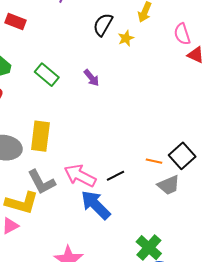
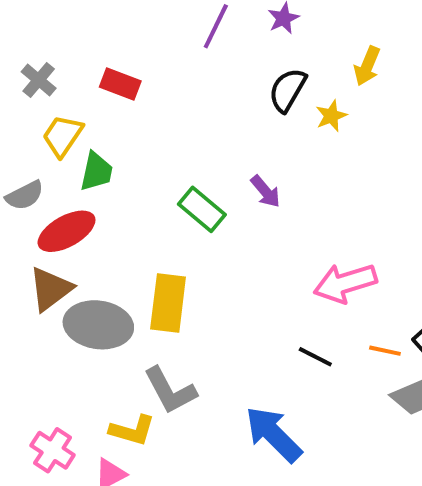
green rectangle: (47, 75) -> (202, 209), moved
pink arrow: (80, 176) -> (345, 283), moved, turned -44
black line: (115, 176) -> (315, 357), moved, turned 54
yellow L-shape: (22, 203) -> (132, 430), size x0.7

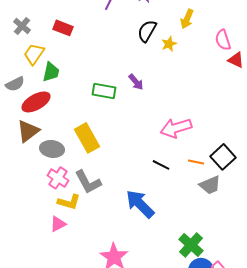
green rectangle: (202, 209) -> (104, 91), turned -30
yellow rectangle: (168, 303) -> (87, 138), turned -36
gray ellipse: (98, 325) -> (52, 149), size x0.7
pink cross: (53, 450) -> (58, 178), moved

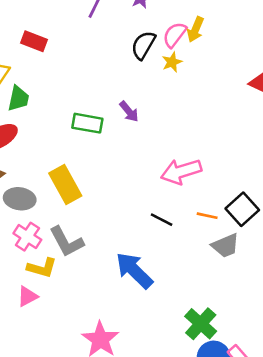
pink semicircle: (223, 40) -> (175, 35), moved, turned 55

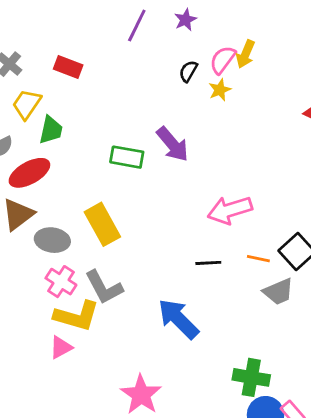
black semicircle: (143, 45) -> (188, 71), size x0.7
purple arrow: (129, 112) -> (173, 144), size x1.5
black line: (162, 220) -> (208, 263), turned -30
yellow L-shape: (42, 268) -> (77, 316), size x1.4
green cross: (201, 324) -> (251, 377), turned -32

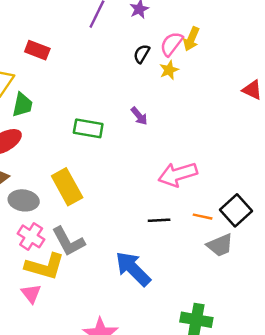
purple arrow: (173, 144) -> (139, 116), moved, size x0.6
pink triangle: (61, 347) -> (31, 294), turned -40

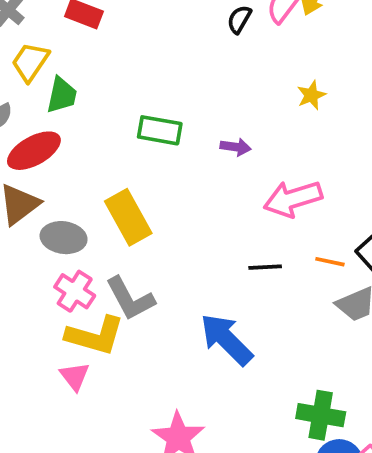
yellow star: (169, 70) -> (311, 95), moved
purple arrow: (139, 116) -> (236, 147), moved, turned -42

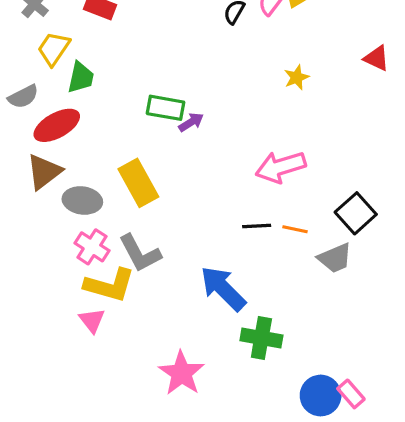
purple arrow: (236, 147) -> (191, 122), moved, turned -40
orange line: (330, 262) -> (295, 229), moved
green cross: (321, 415) -> (261, 338), moved

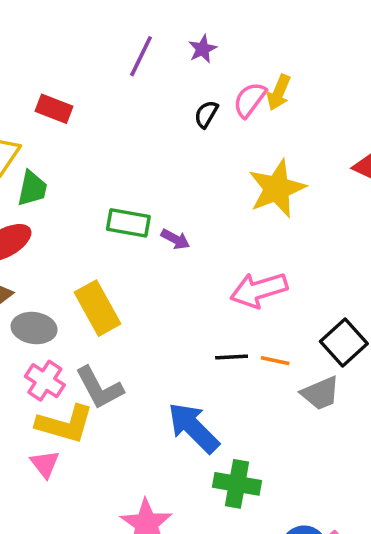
yellow star: (297, 77) -> (277, 188), size x2.0
purple arrow: (191, 122) -> (175, 239), moved, turned 60

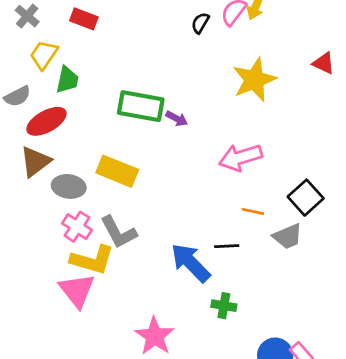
green rectangle: (128, 223) -> (141, 106), size x1.4
yellow rectangle: (97, 308) -> (117, 171), turned -39
black line: (232, 357) -> (227, 246), moved
pink triangle: (45, 464) -> (77, 290), size x1.6
green cross: (237, 484) -> (224, 306), size x0.7

